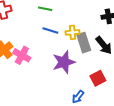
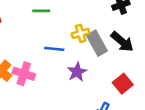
blue line: (50, 30) -> (54, 49), moved
purple star: (64, 62) -> (77, 72), size x0.7

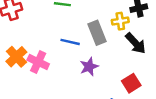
yellow cross: (81, 33) -> (120, 21), moved
gray rectangle: (97, 43) -> (97, 33), moved

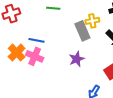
yellow cross: (120, 21) -> (92, 21), moved
blue line: (70, 42) -> (36, 40), moved

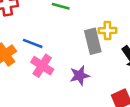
pink cross: (35, 56) -> (42, 66), moved

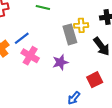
blue line: (33, 43) -> (22, 38), turned -56

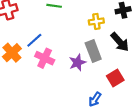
gray rectangle: (70, 34) -> (93, 51), moved

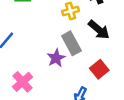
pink cross: (45, 58) -> (23, 82), moved, turned 30

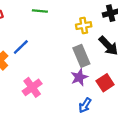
purple star: (56, 58) -> (79, 77), moved

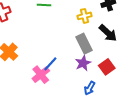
blue line: (21, 47) -> (50, 64), moved

